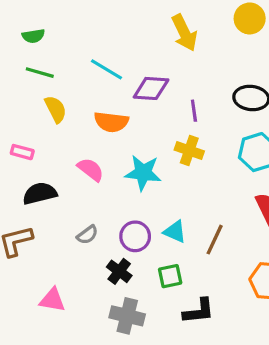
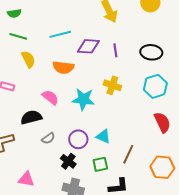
cyan line: (106, 69) -> (60, 34), turned -45
purple line: (194, 111) -> (115, 50), moved
black semicircle: (40, 193) -> (31, 117), moved
brown line: (215, 240) -> (128, 154), moved

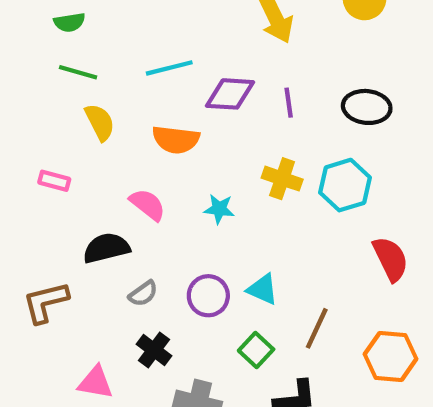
cyan hexagon: (155, 86) -> (345, 185), moved
cyan star: (83, 99) -> (219, 209), size x0.6
black cross: (68, 161) -> (154, 350), moved
green square: (100, 164) -> (256, 350), turned -35

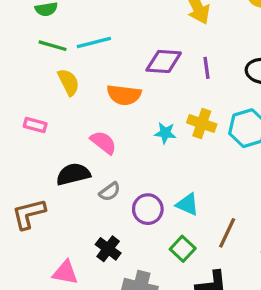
cyan line: (169, 68) -> (94, 42), moved
cyan star: (219, 209) -> (165, 133), moved
gray semicircle: (143, 294) -> (110, 192), moved

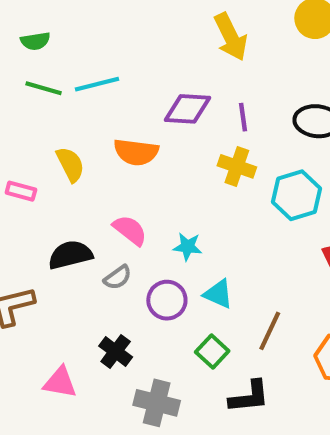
yellow semicircle: (68, 82) -> (70, 164), moved
yellow cross: (202, 123) -> (237, 166), moved
cyan star: (165, 133) -> (188, 247), moved
pink semicircle: (103, 142) -> (130, 230), moved

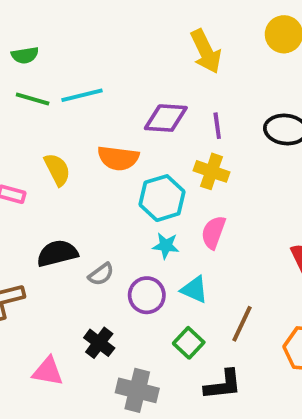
cyan hexagon: (296, 195) -> (162, 198), moved
pink semicircle: (130, 230) -> (213, 232), moved, turned -108

